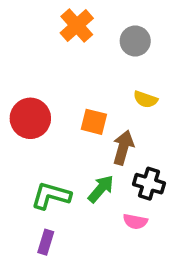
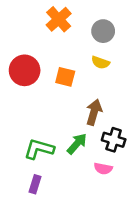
yellow semicircle: (146, 99) -> (101, 62), moved
red circle: (30, 118) -> (25, 70), moved
orange square: (94, 122) -> (65, 77), moved

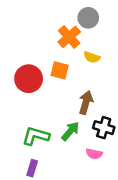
orange cross: (59, 19) -> (69, 37), moved
gray circle: (103, 31) -> (88, 18), moved
red circle: (25, 70) -> (29, 79), moved

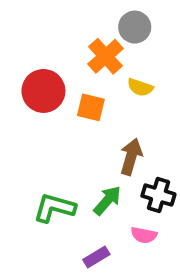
red circle: (29, 79) -> (43, 91), moved
purple rectangle: (32, 168) -> (96, 257), moved, turned 42

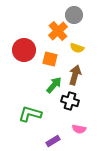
brown arrow: (131, 157) -> (75, 75), moved
black cross: (158, 195) -> (70, 101), moved
green arrow: (107, 200) -> (54, 85), moved

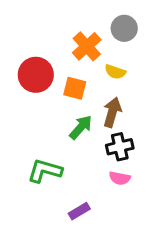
gray circle: (74, 15) -> (124, 28), moved
black cross: (70, 101) -> (120, 147), moved, turned -30
pink semicircle: (79, 129) -> (120, 178), moved

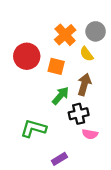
gray circle: (124, 28) -> (96, 31), moved
yellow semicircle: (115, 72) -> (87, 54), turned 35
black cross: (120, 147) -> (79, 114), moved

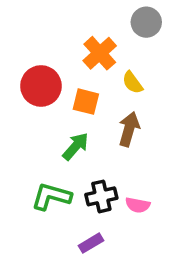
gray circle: (96, 31) -> (146, 22), moved
green arrow: (61, 96) -> (76, 146), moved
black cross: (79, 114) -> (101, 196), moved

